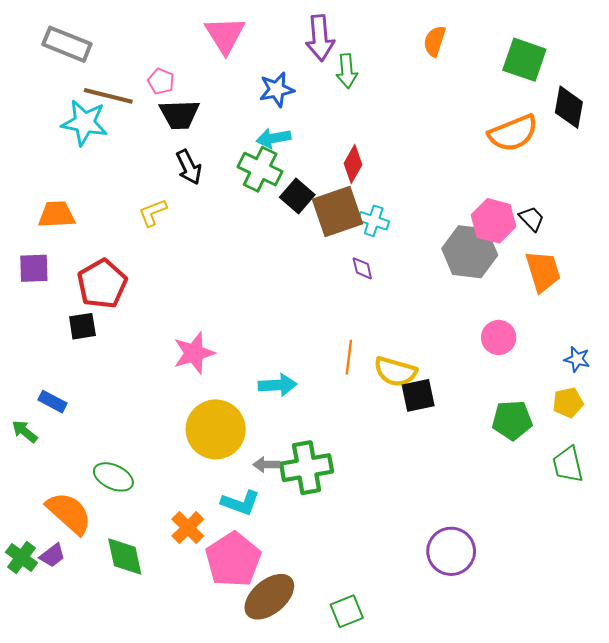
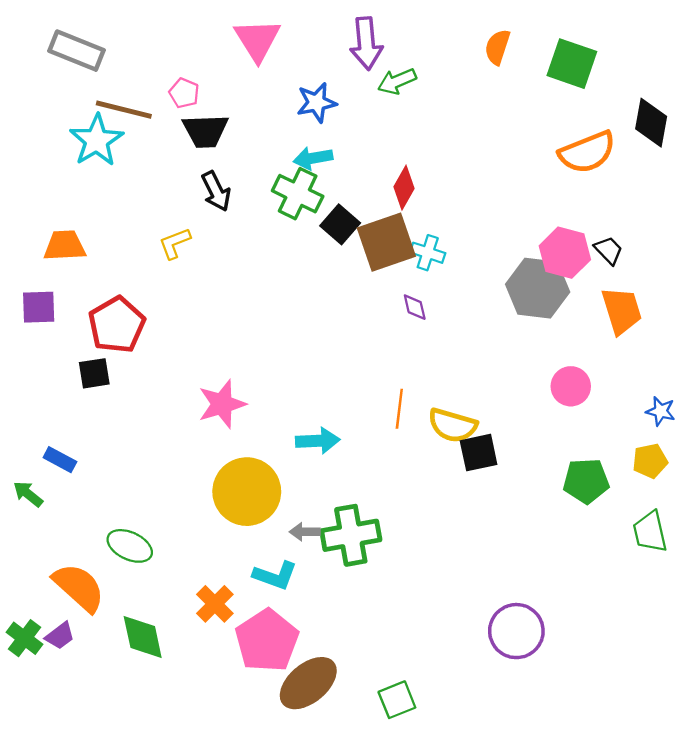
green square: (524, 60) -> (572, 64), moved
green arrow: (347, 71) -> (397, 81), turned 72
cyan star: (84, 123) -> (97, 140), turned 30

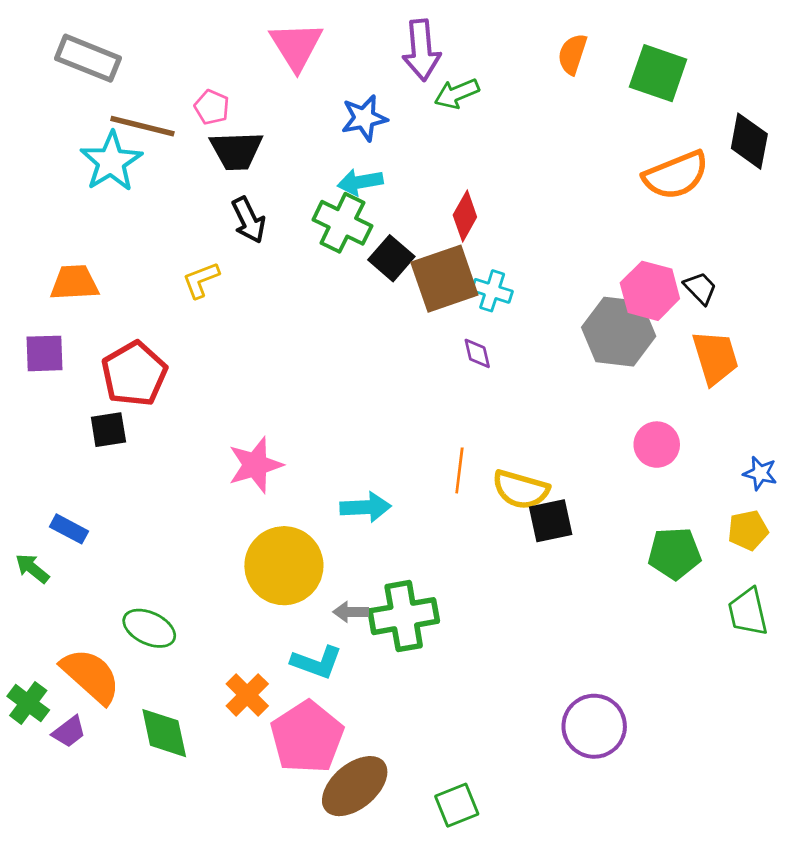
green cross: (24, 638) -> (28, 703), moved

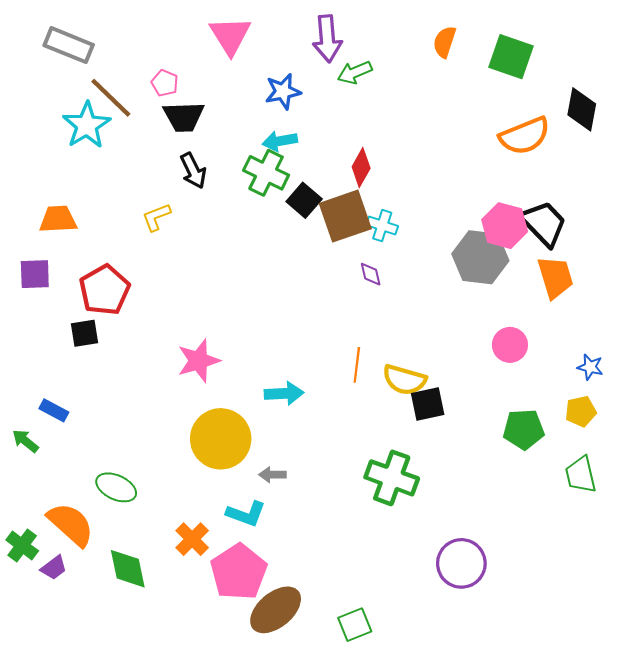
brown line: (142, 126) -> (111, 98), turned 30
black trapezoid: (700, 288) -> (544, 223), size x1.8
green cross: (404, 616) -> (392, 478), moved, turned 30

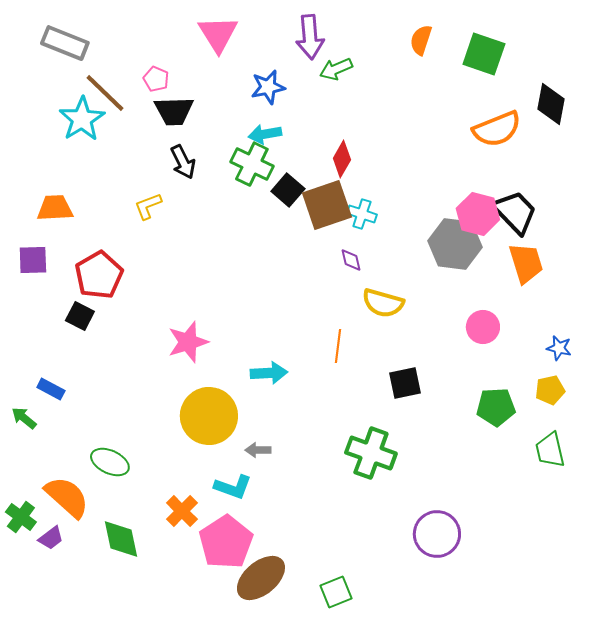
black square: (84, 333) -> (80, 316), turned 36
yellow semicircle: (404, 380) -> (383, 303), moved

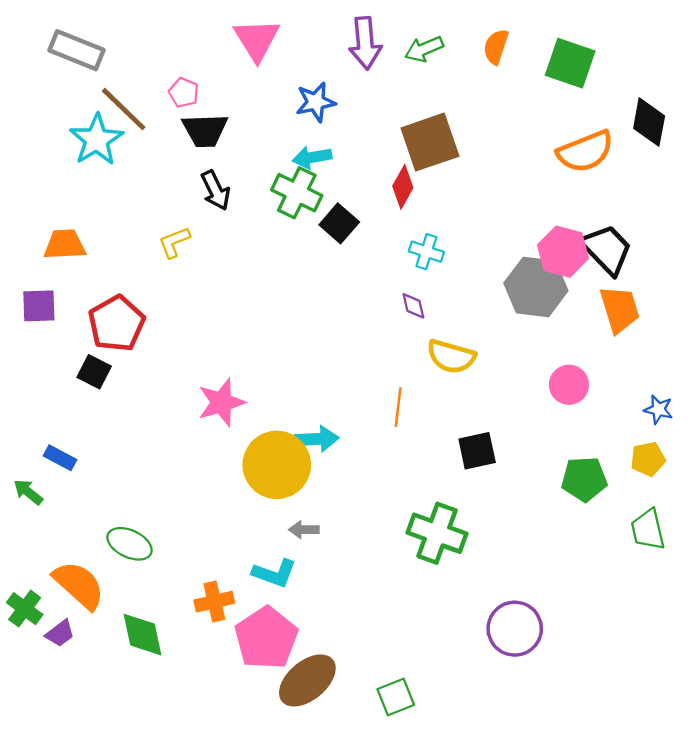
green arrow: (336, 69) -> (424, 49), moved
brown square: (327, 205) -> (430, 142), moved
yellow circle: (209, 416) -> (277, 465), moved
orange cross: (182, 511) -> (214, 602), turned 32

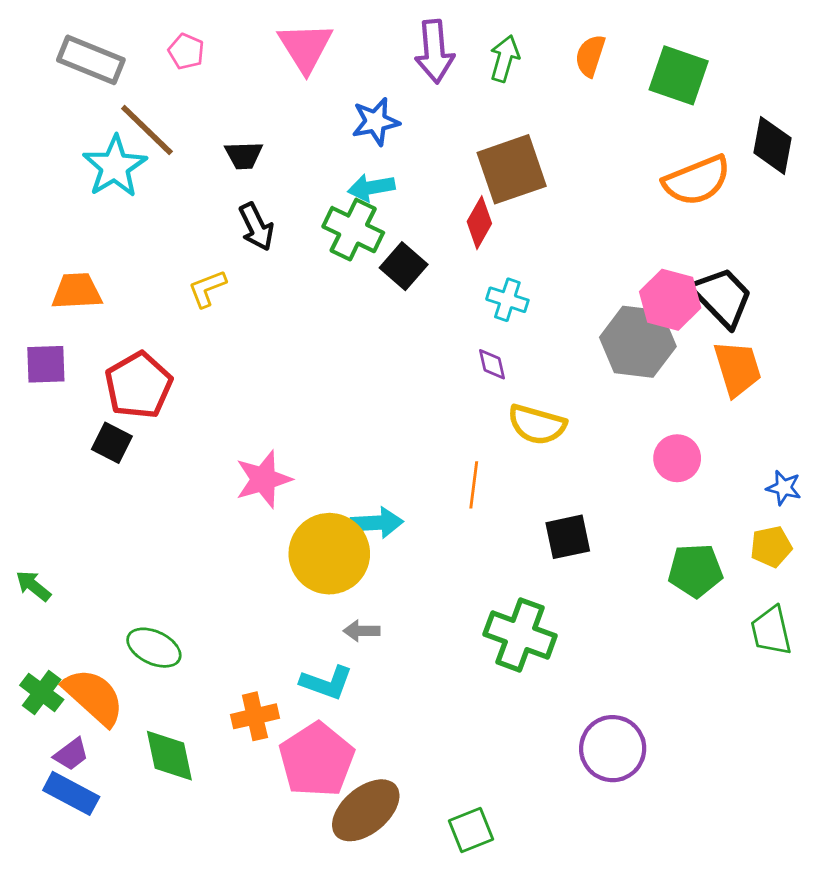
green arrow: (424, 49) -> (505, 58), turned 129
pink pentagon: (184, 93) -> (186, 51), moved
black trapezoid: (205, 130) -> (244, 155), size x0.7
blue rectangle: (60, 458) -> (71, 793), moved, size x1.4
green cross: (25, 609) -> (42, 692), moved

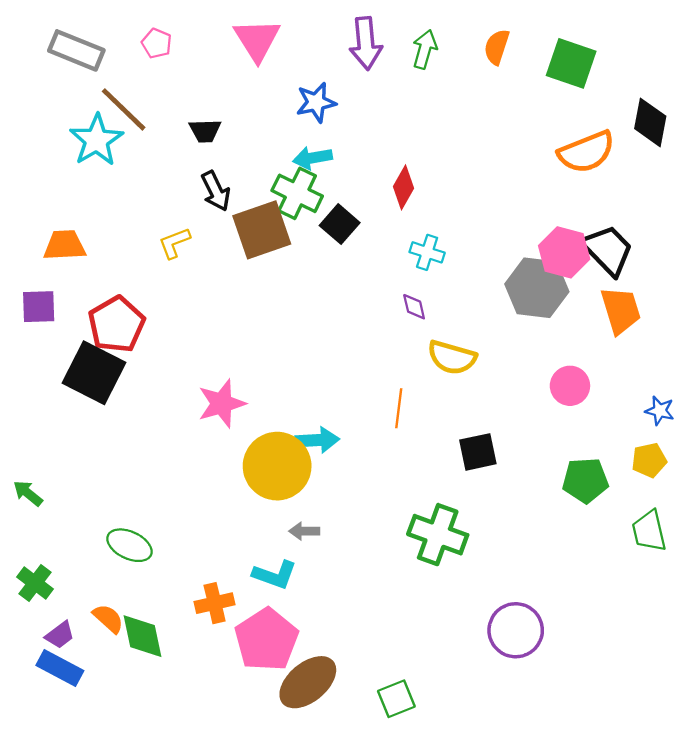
brown square: (512, 169) -> (262, 230), moved
black square: (112, 443) -> (94, 373), size x1.8
orange semicircle: (94, 697) -> (108, 618), moved, size x0.6

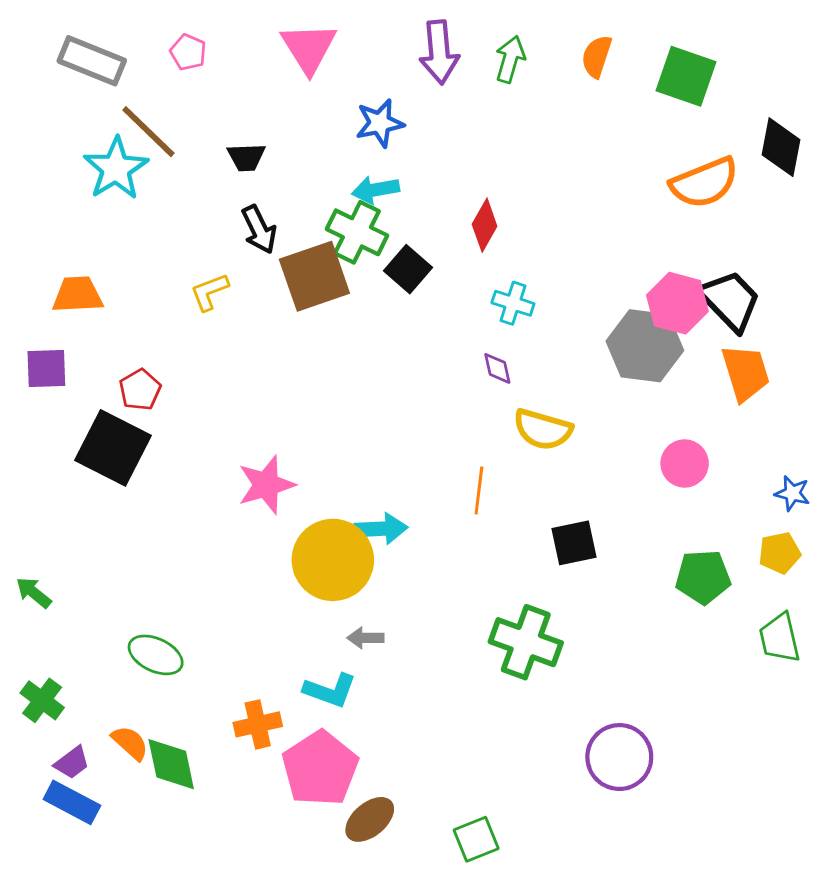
red pentagon: (116, 324) -> (140, 390), size x0.6
brown ellipse: (308, 682) -> (370, 819), size x0.7

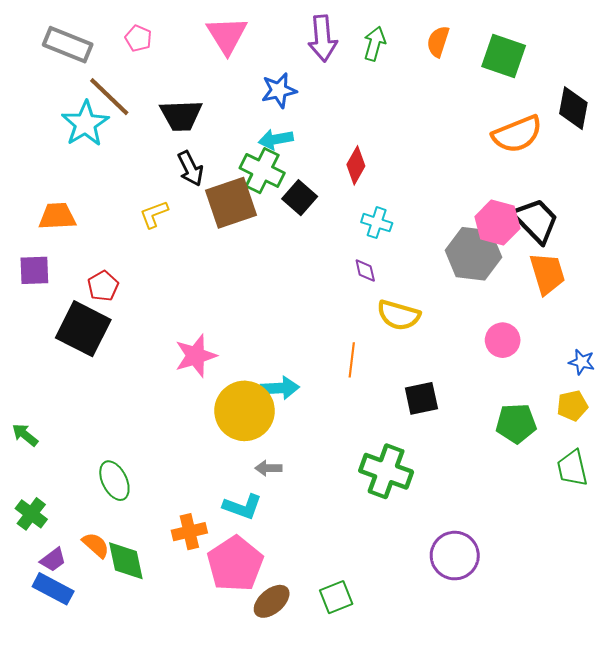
black trapezoid: (246, 157) -> (181, 115), size x1.5
green ellipse: (156, 655) -> (114, 481), turned 39
green square: (476, 839) -> (336, 597), moved

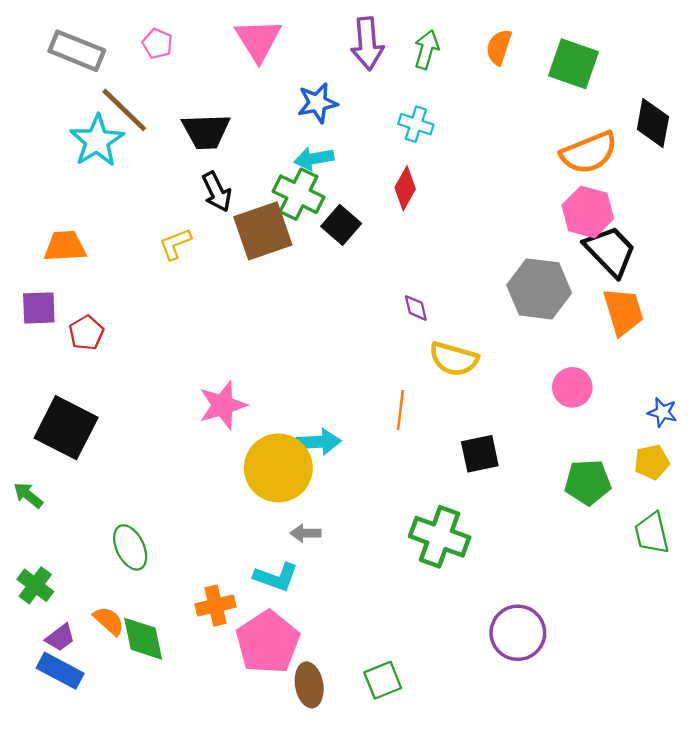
cyan cross: (377, 223) -> (416, 124), moved
pink hexagon: (497, 223) -> (588, 212), moved
red pentagon: (103, 286) -> (86, 333), moved
black square: (83, 329) -> (66, 428), moved
brown ellipse: (272, 601) -> (309, 685), turned -60

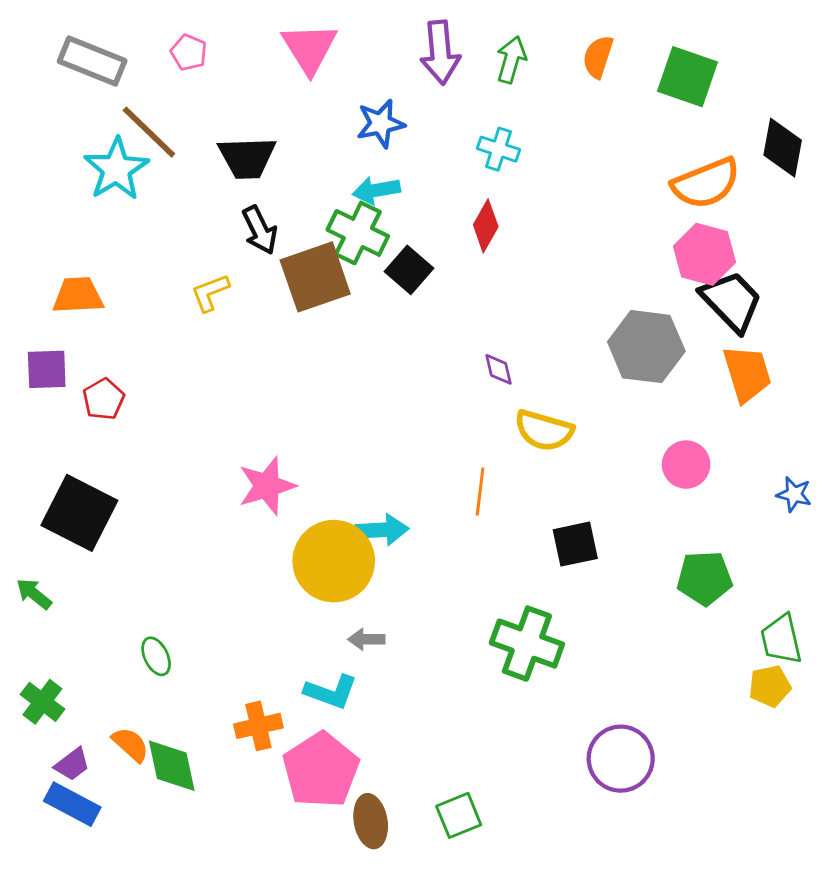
yellow pentagon: (652, 462) -> (770, 686), moved
green ellipse: (130, 547) -> (156, 656), size x0.7

